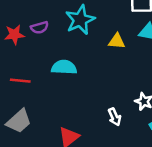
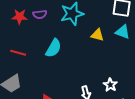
cyan semicircle: (64, 67) -> (53, 48), turned 108

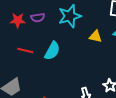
red line: (18, 53) -> (25, 50), moved

